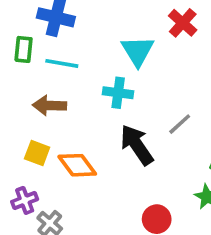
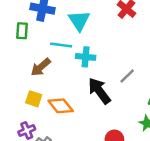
cyan triangle: (138, 51) -> (79, 20), moved
cyan line: (62, 63) -> (61, 45), moved
brown arrow: (50, 105) -> (41, 67), turned -40

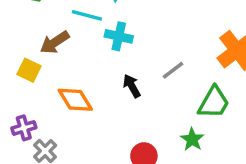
black arrow: (99, 91) -> (132, 86), size x0.6
yellow square: (34, 99) -> (29, 70), moved

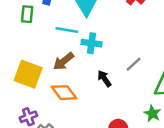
brown arrow: (55, 42) -> (64, 61), moved
yellow square: (29, 70) -> (28, 74), size x1.6

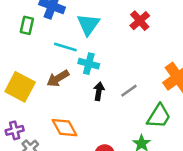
black arrow: (104, 79) -> (99, 91), moved, turned 36
orange diamond: (64, 93) -> (65, 128), moved

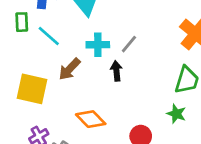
cyan line: (65, 47) -> (49, 36), moved, turned 40
gray line: (129, 91) -> (129, 44), moved

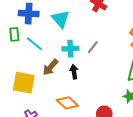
black arrow: (116, 71) -> (74, 72), moved

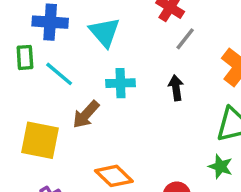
gray line: (93, 47) -> (185, 39), moved
black arrow: (74, 72) -> (176, 88), moved

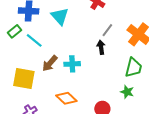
gray line: (185, 39) -> (107, 30), moved
green rectangle: (25, 57) -> (15, 31), turned 56
cyan cross: (120, 83) -> (72, 64), moved

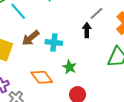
green star: (127, 92) -> (69, 67), moved

